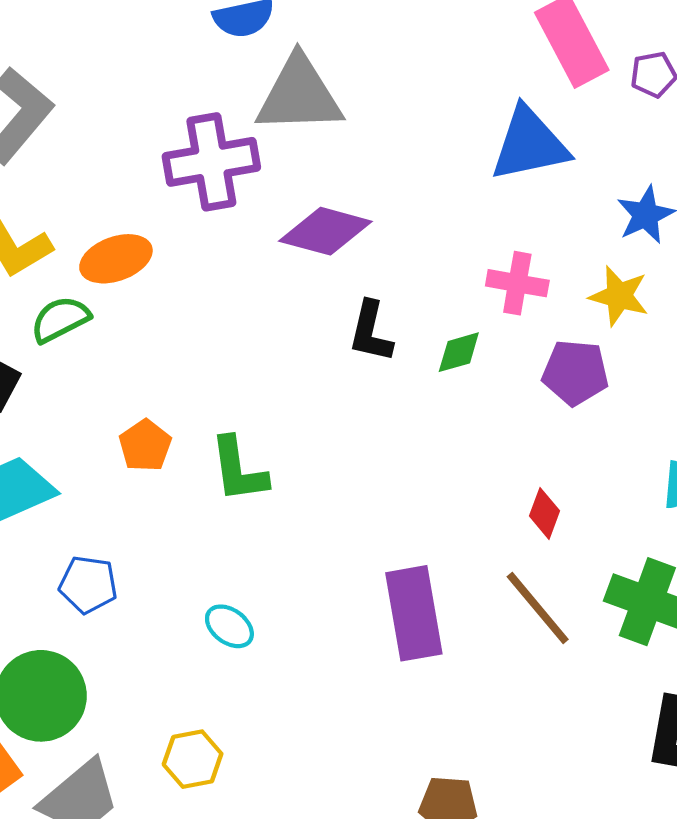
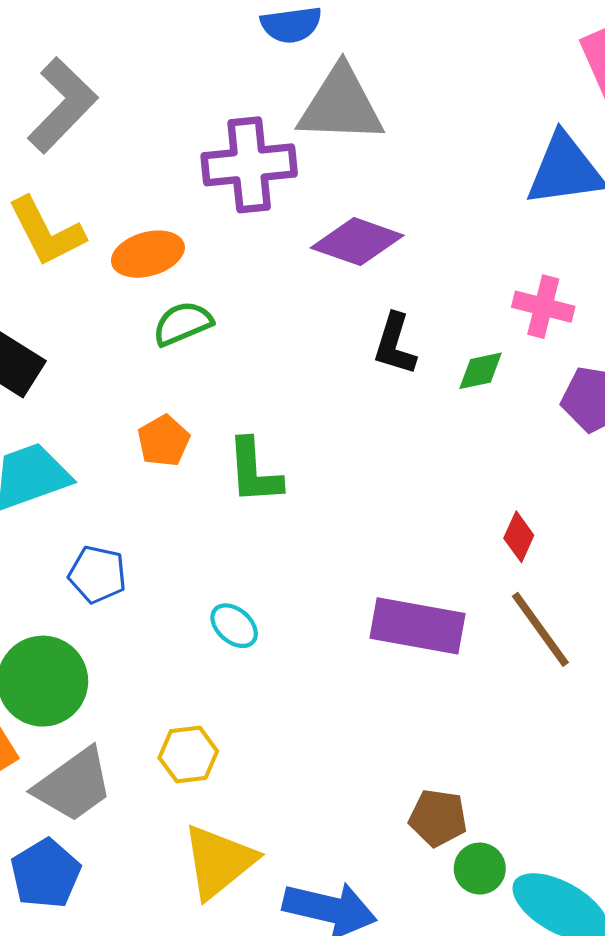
green semicircle: (60, 319) -> (183, 323), moved
red diamond: (544, 513) -> (519, 537), moved
purple rectangle: (414, 613) -> (418, 626), turned -74

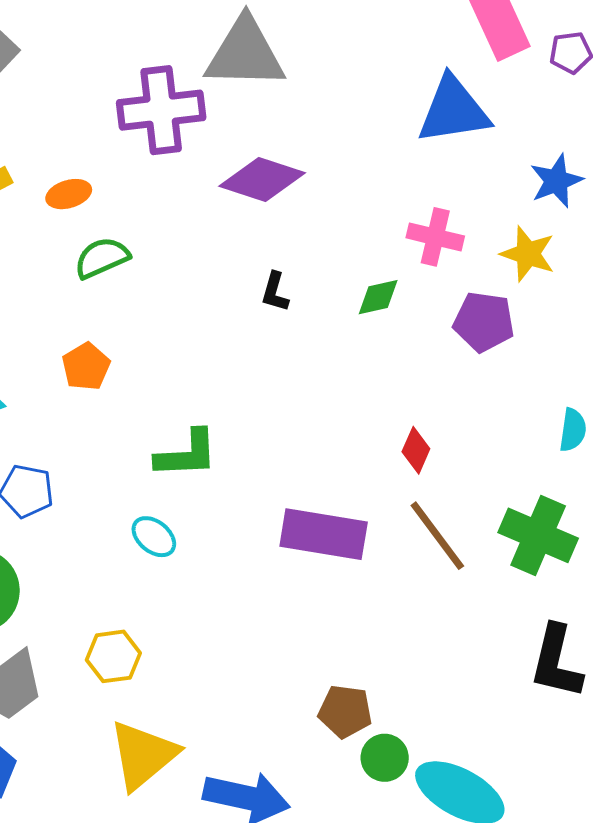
orange ellipse: (148, 254) -> (69, 194), size x0.7
black L-shape: (395, 344) -> (275, 292), moved, size x0.7
green L-shape: (254, 471) -> (187, 454), moved, turned -88

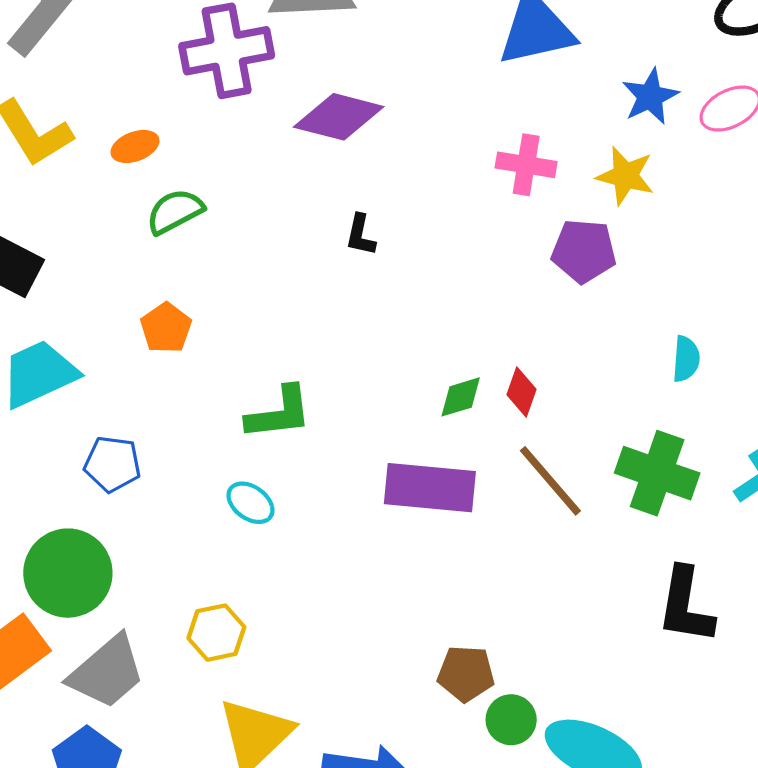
green diamond: (378, 297) -> (461, 397), moved

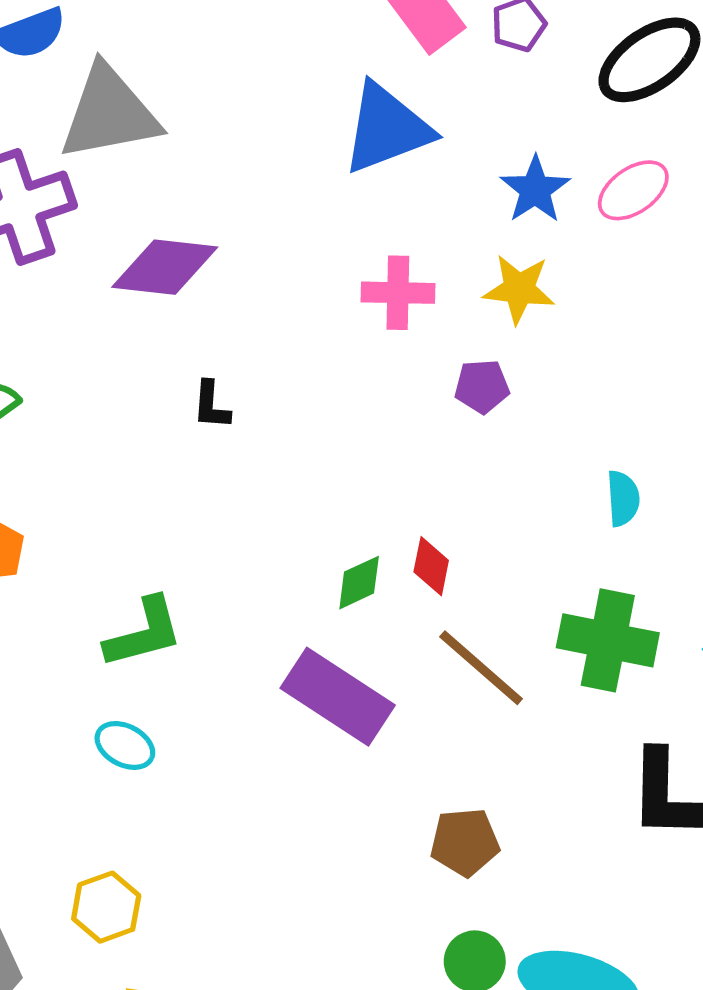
purple pentagon: (584, 251) -> (482, 386), size x0.7
purple rectangle: (430, 488) -> (338, 697), turned 36
brown pentagon: (466, 674) -> (465, 842), moved

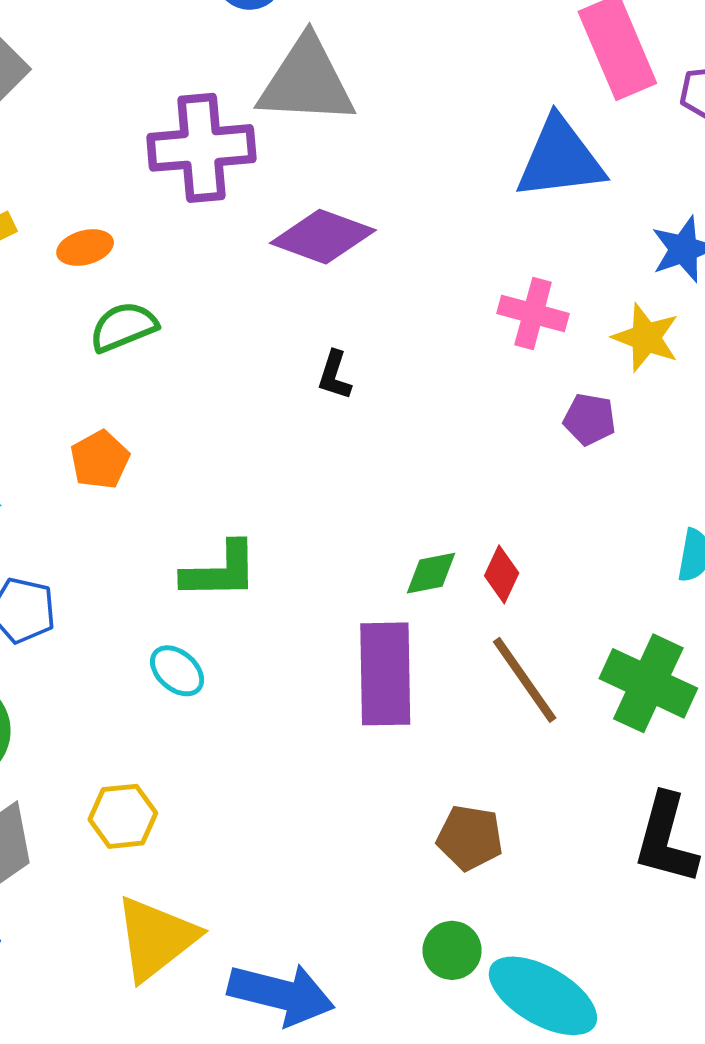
purple rectangle: (338, 697) -> (385, 674), turned 42

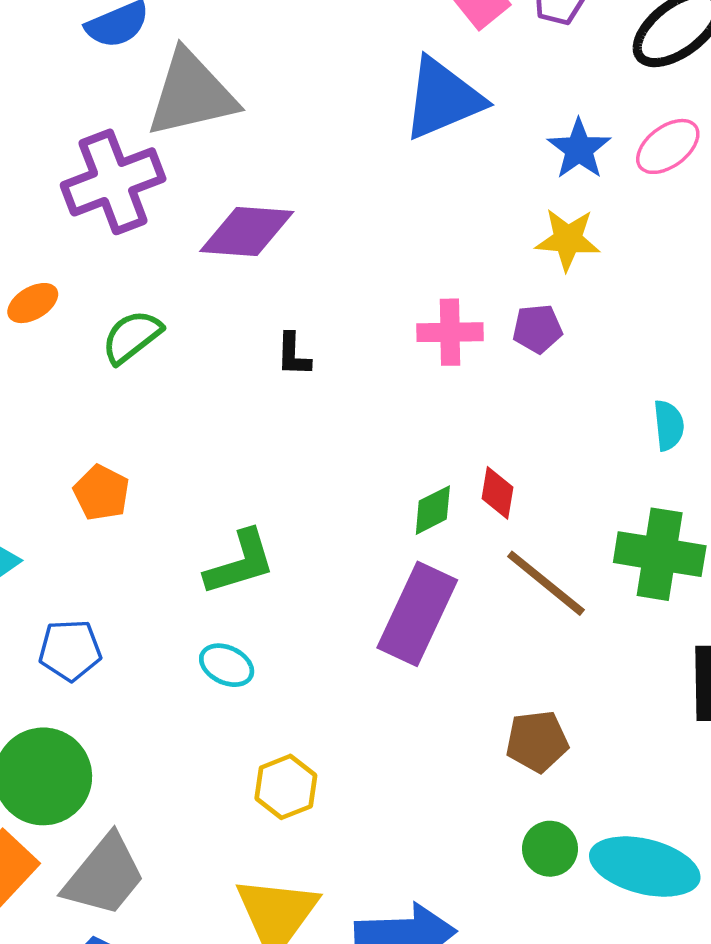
pink cross: (533, 313) -> (450, 332), moved
green semicircle: (123, 327) -> (132, 337), moved
purple rectangle: (385, 674) -> (417, 614), turned 42
yellow hexagon: (123, 816) -> (286, 787), moved

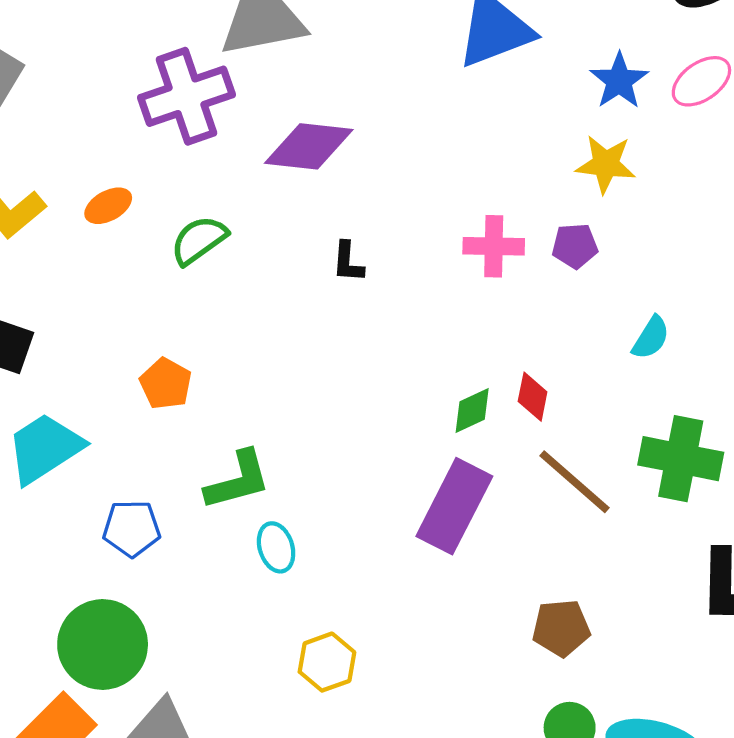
cyan semicircle: (669, 425) -> (651, 338), moved, turned 36
green L-shape: (240, 563) -> (238, 480), moved
cyan ellipse: (227, 665) -> (276, 547), turned 45

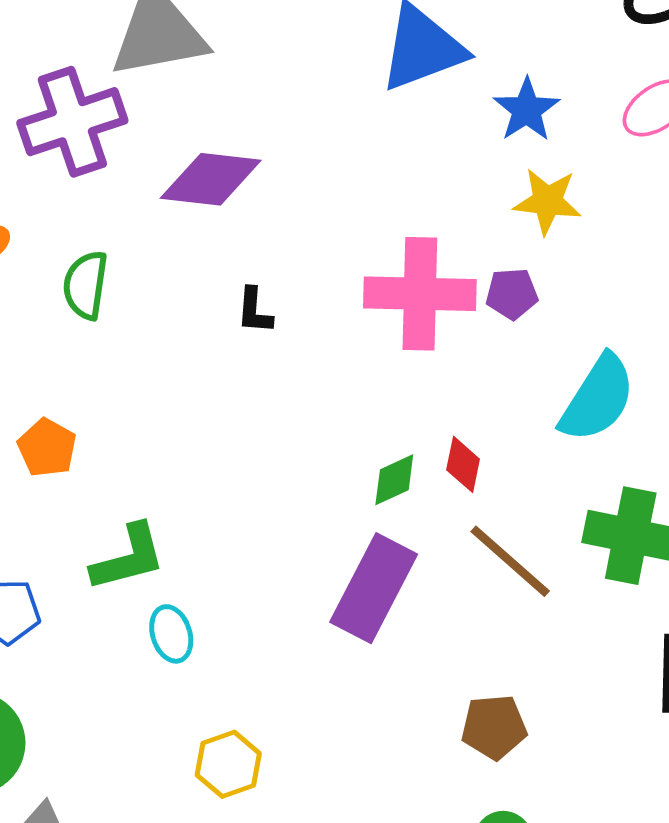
blue star: (619, 81) -> (527, 110), moved
green semicircle: (199, 240) -> (86, 285), turned -46
pink cross: (494, 246) -> (420, 294), size x1.6
cyan semicircle: (651, 338) -> (598, 398), size x1.8

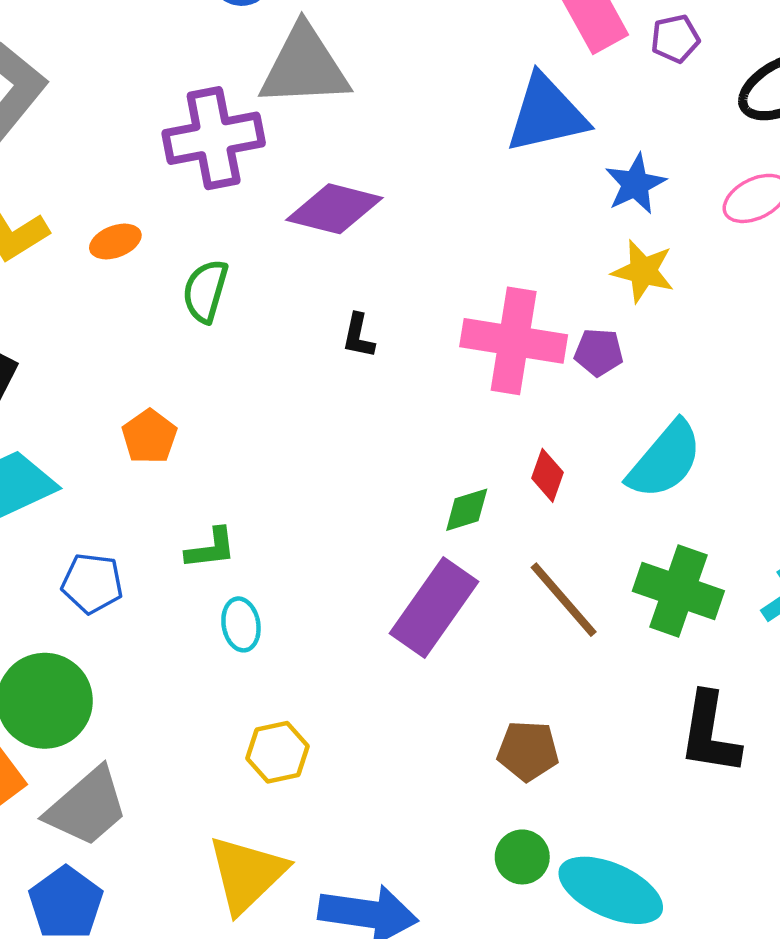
red diamond: (463, 464) -> (547, 475), moved
green L-shape: (128, 558) -> (211, 549), size x0.7

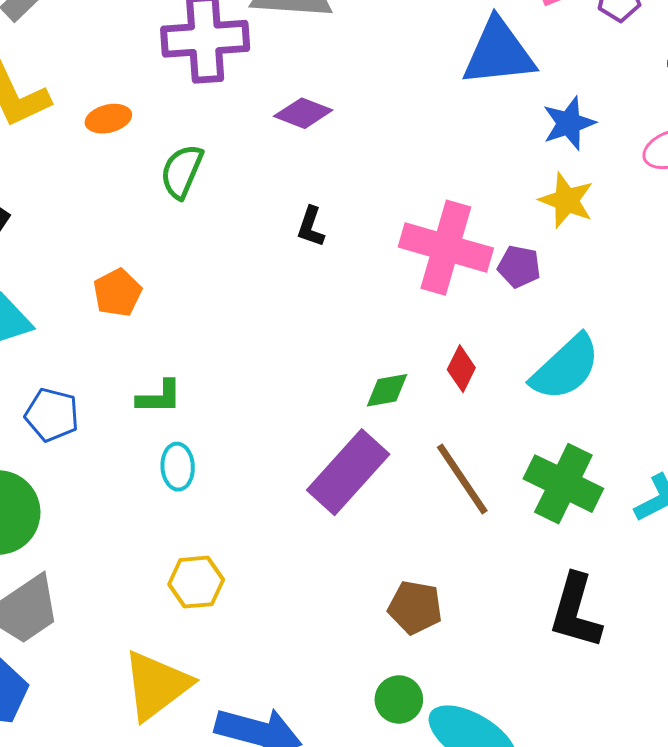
purple diamond: (334, 209) -> (303, 113), size x0.7

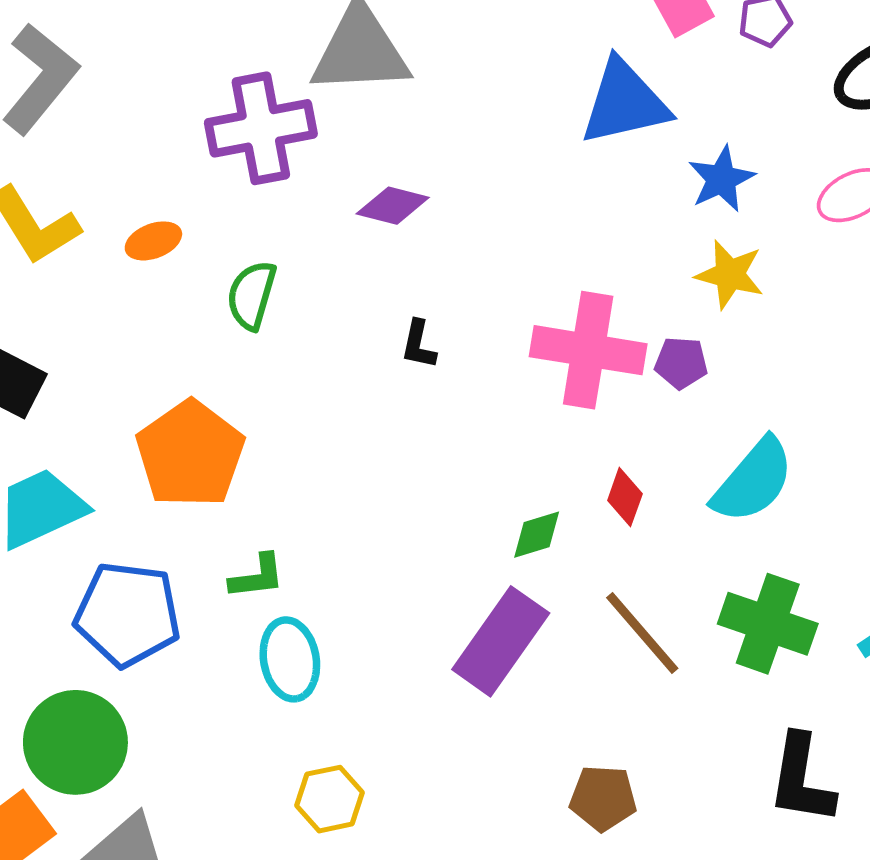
orange pentagon: (117, 293) -> (190, 454), size x1.8
blue pentagon: (52, 415) -> (128, 614), size x1.6
cyan ellipse: (178, 467) -> (290, 659), size x1.4

